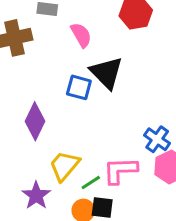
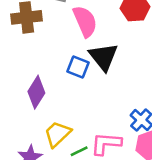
pink semicircle: (81, 35) -> (85, 21), size x1.4

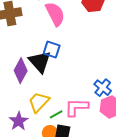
black triangle: (103, 57) -> (40, 62), moved

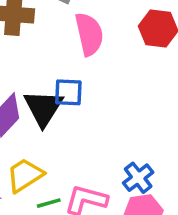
blue square: (52, 49) -> (68, 92), turned -30

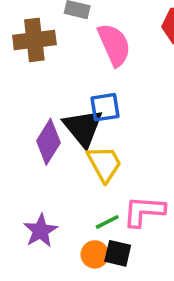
yellow trapezoid: (25, 175) -> (104, 164), moved, turned 105

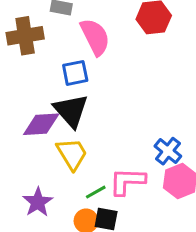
blue square: (105, 107) -> (75, 73), moved
purple diamond: (48, 142) -> (41, 124), turned 57
yellow trapezoid: (104, 164) -> (72, 154), moved

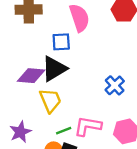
black triangle: (71, 111) -> (54, 69), turned 32
blue cross: (168, 151) -> (115, 85), moved

